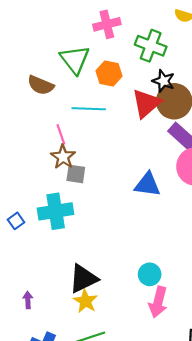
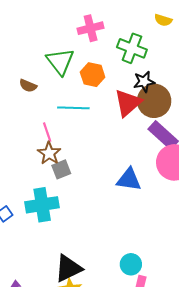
black star: (163, 81) -> (144, 82), turned -30
brown semicircle: (41, 85) -> (28, 86), size x0.7
gray square: (76, 174) -> (61, 169), turned -30

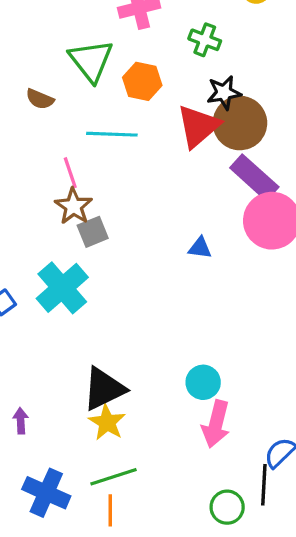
green cross: (132, 48) -> (205, 40), size x0.7
blue triangle: (129, 180) -> (200, 248), size x0.6
cyan cross: (42, 205) -> (62, 288), turned -32

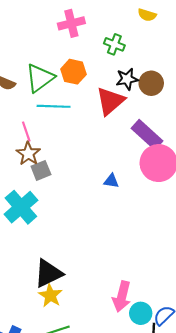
green triangle: (91, 61) -> (40, 78), moved, turned 32
brown circle: (240, 123) -> (151, 83), moved, size x0.7
cyan circle: (203, 382) -> (141, 313), moved

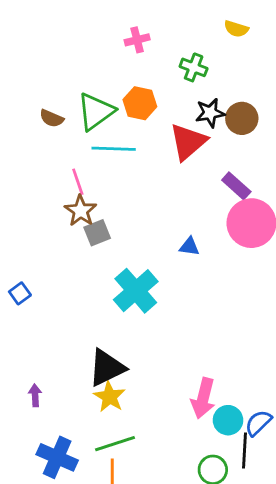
pink cross: (71, 23) -> (137, 40), size x0.7
purple rectangle: (147, 135) -> (236, 186), size x0.7
cyan cross: (21, 207) -> (136, 291), moved

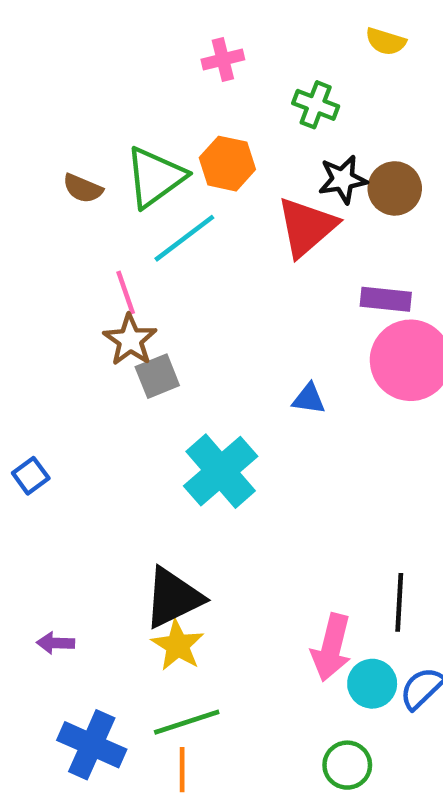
cyan line: (114, 149) -> (184, 238), turned -39
purple rectangle: (236, 186) -> (386, 299), turned -36
purple arrow: (35, 395) -> (56, 643), turned -85
black line: (245, 450) -> (399, 602), moved

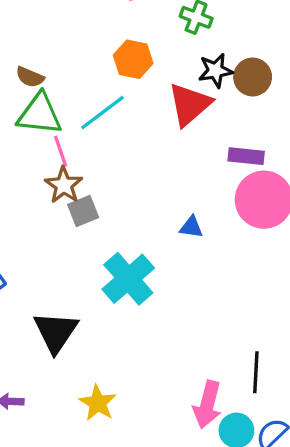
green triangle: (155, 177) -> (40, 114), moved, turned 42
black triangle: (173, 598) -> (56, 332), moved, turned -30

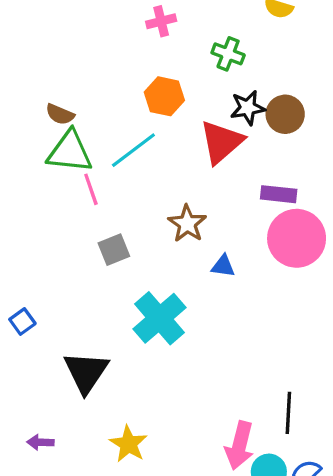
brown star: (64, 185) -> (187, 224), moved

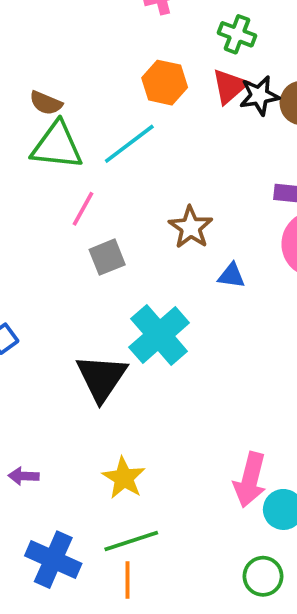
red triangle: (222, 142) -> (230, 86), moved, size x0.7
pink line: (91, 189) -> (83, 209), moved, turned 48
black triangle: (86, 372) -> (102, 378), moved

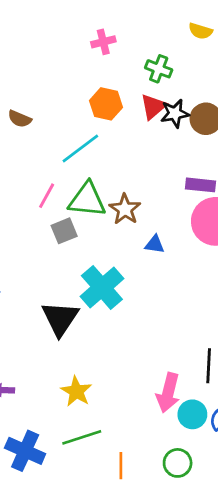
green triangle: (57, 146) -> (87, 200), moved
orange line: (127, 580) -> (121, 466), moved

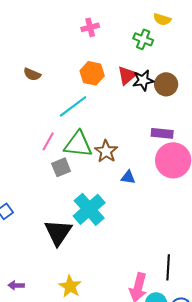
green cross: (159, 69) -> (143, 39), moved
brown semicircle: (20, 119) -> (32, 74), moved

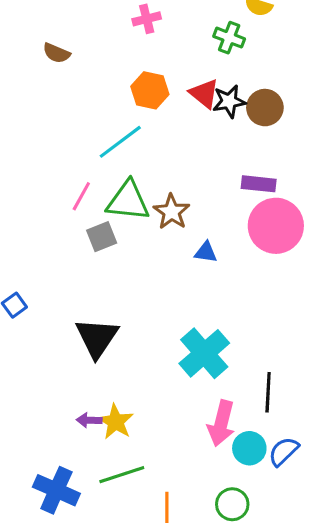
brown semicircle: (32, 74) -> (56, 53), moved
red triangle: (127, 75) -> (204, 94), turned -40
cyan cross: (89, 209) -> (204, 353), moved
purple arrow: (16, 285) -> (89, 420), moved

